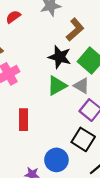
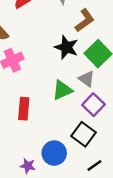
green triangle: (57, 86) -> (62, 90), moved

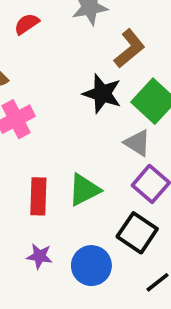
green triangle: (62, 90) -> (84, 190), moved
purple star: (28, 166) -> (40, 256), moved

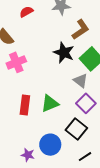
purple star: (40, 256) -> (28, 155), moved

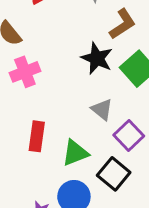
gray triangle: (81, 81) -> (102, 109), moved
green triangle: (50, 104) -> (75, 153), moved

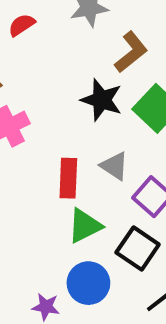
red rectangle: (37, 136) -> (68, 178), moved

